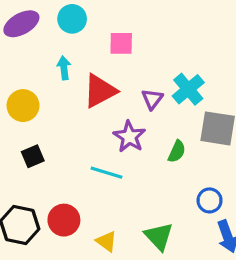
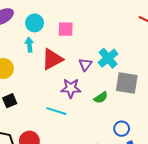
cyan circle: (72, 19) -> (35, 23), moved
purple star: (129, 137) -> (71, 88), turned -30
green semicircle: (177, 151) -> (101, 98), turned 32

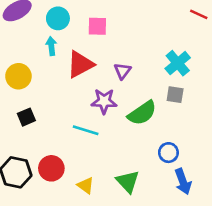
cyan cross: (108, 58) -> (178, 63), moved
gray square: (127, 83) -> (175, 95), size x0.6
green semicircle: (101, 98) -> (142, 113), size x1.6

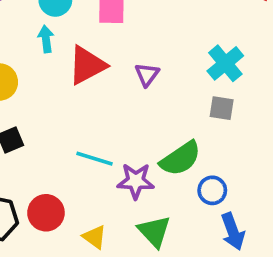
purple star: (104, 101) -> (136, 181), moved
green semicircle: (142, 113) -> (180, 159), moved

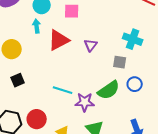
cyan cross: (225, 63) -> (133, 39), turned -30
gray square: (222, 108) -> (120, 62), moved
blue circle: (212, 190) -> (135, 84), moved

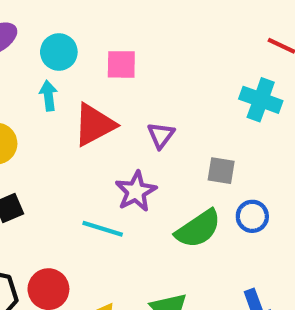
cyan cross: (133, 39) -> (261, 100), moved
purple star: (85, 102) -> (136, 191), moved, turned -30

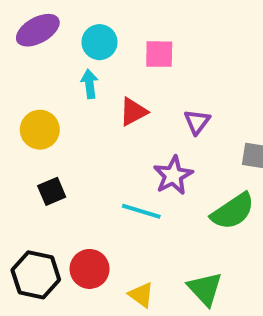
red triangle: (94, 125) -> (133, 112), size x0.7

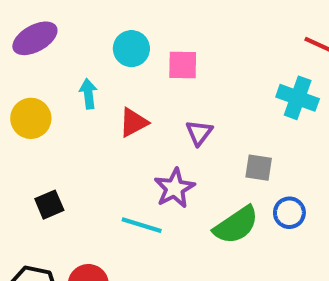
cyan circle: (99, 42) -> (131, 49), moved
pink square: (159, 54) -> (183, 65), moved
yellow circle: (40, 130) -> (31, 118), moved

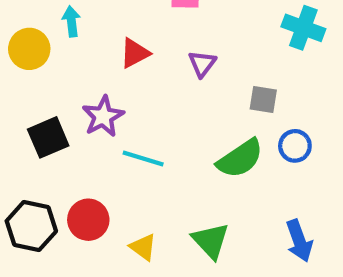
cyan arrow: (88, 94) -> (71, 21), moved
purple star: (174, 188) -> (103, 116), moved
black square: (49, 205) -> (48, 137), size x1.4

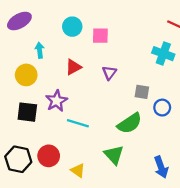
yellow circle: (29, 49) -> (26, 75), moved
black square: (48, 137) -> (27, 112), turned 30
blue circle: (295, 146) -> (162, 108), moved
green triangle: (211, 241) -> (114, 155), moved

